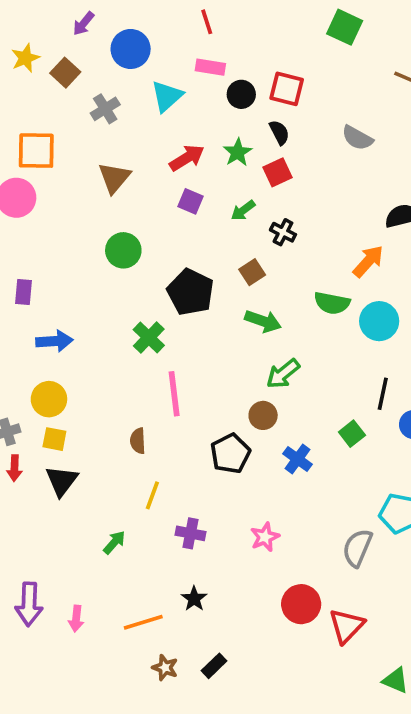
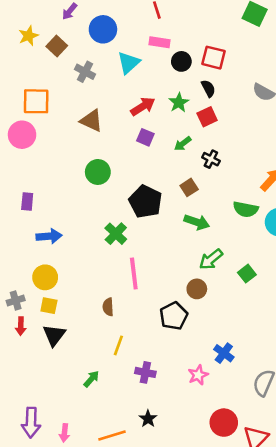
gray cross: (105, 109) -> (85, 72), turned -30
brown triangle: (114, 178) -> (91, 121), turned -45
green square: (352, 434) -> (247, 274), moved
blue cross: (297, 459) -> (224, 353), moved

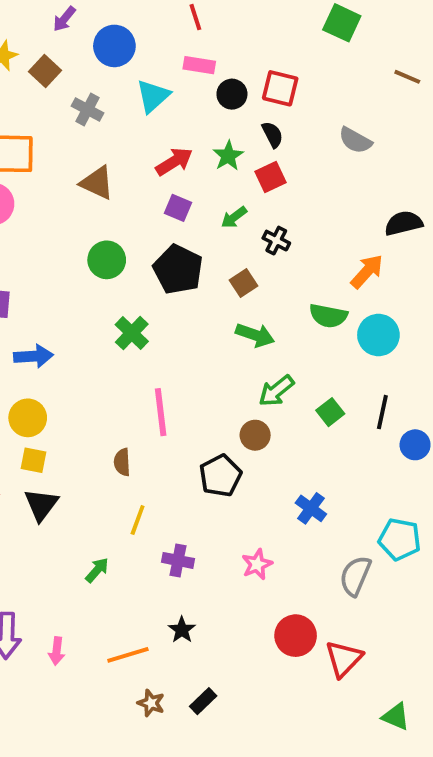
black pentagon: (145, 202) -> (178, 269), moved
green cross: (116, 234) -> (132, 333), moved
blue cross: (224, 353) -> (311, 508), moved

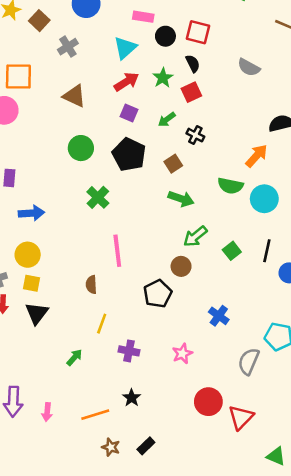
cyan triangle: (153, 96) -> (125, 48), moved
gray cross: (87, 110) -> (68, 47), turned 30

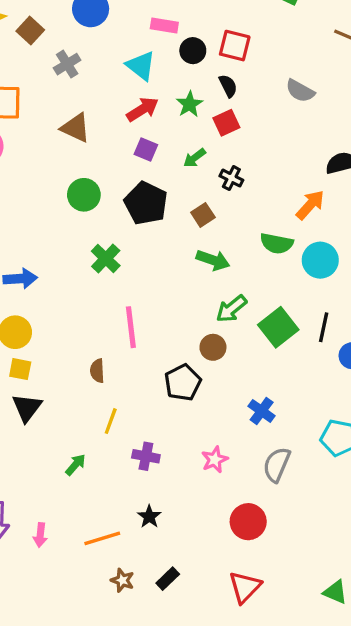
cyan triangle: (125, 48) -> (141, 66), turned -40
green square: (232, 251) -> (278, 327), size x1.6
gray semicircle: (249, 361) -> (277, 465), moved
red triangle: (241, 417) -> (245, 587), moved

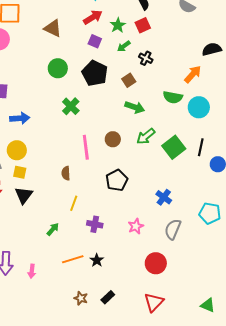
green star: (189, 104) -> (118, 25), moved
brown circle: (213, 347) -> (113, 139), moved
orange line: (102, 538) -> (73, 259), moved

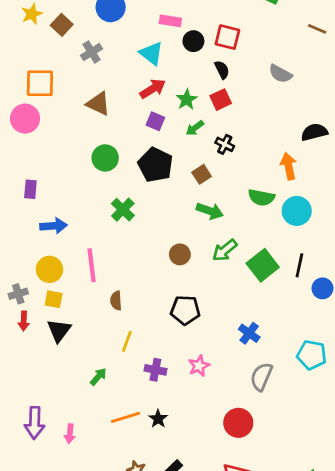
orange arrow: (193, 74) -> (289, 166), turned -54
pink line: (86, 147) -> (92, 265), moved
black pentagon: (117, 180) -> (185, 310), turned 30
pink star: (136, 226) -> (199, 366), moved

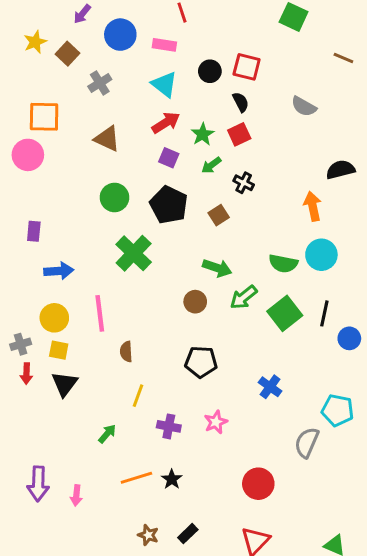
pink rectangle: (170, 21) -> (164, 45), moved
green semicircle: (261, 197) -> (283, 264), moved
green cross: (123, 210) -> (134, 253), size x1.4
green arrow: (210, 211) -> (217, 268), moved
gray semicircle: (261, 377) -> (307, 443), moved

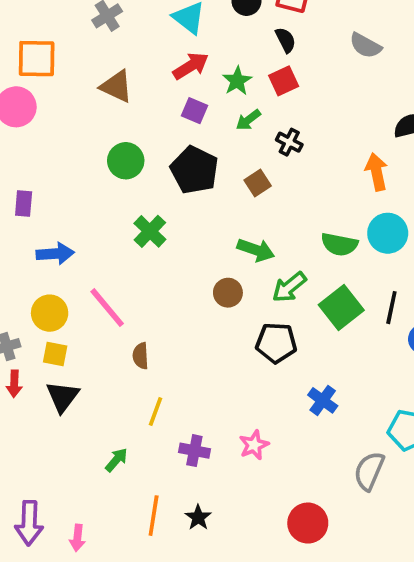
green cross: (134, 253) -> (150, 231), size x0.7
pink line: (100, 313) -> (107, 308), turned -33
black pentagon: (201, 362) -> (276, 343), moved
orange line: (136, 478) -> (154, 516), turned -64

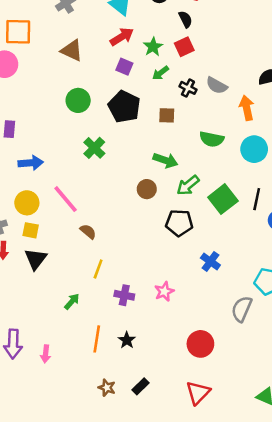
gray semicircle: (365, 46) -> (217, 85), moved
brown square: (258, 183) -> (167, 115), turned 35
green semicircle: (339, 244) -> (212, 139), moved
brown semicircle: (141, 356) -> (88, 232), turned 133

